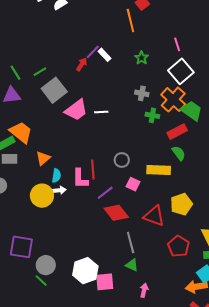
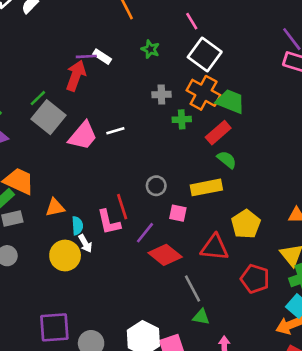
purple line: (93, 52) -> (86, 56), turned 56
red arrow: (82, 64) -> (76, 76), size x1.6
green line: (40, 72) -> (38, 98), moved
orange triangle: (43, 158) -> (55, 207), turned 42
white arrow: (59, 190) -> (85, 244), turned 80

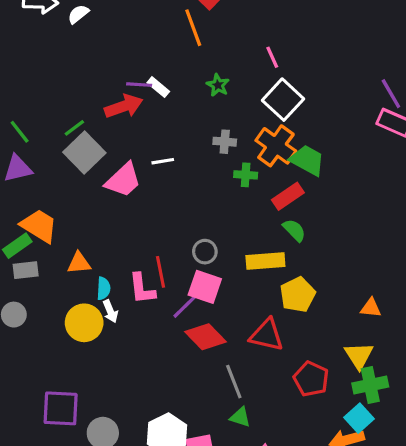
red arrow: (76, 76) -> (124, 106), turned 44
white line: (115, 131) -> (163, 161), moved
pink square: (178, 213) -> (205, 287), moved, size x1.5
yellow pentagon: (246, 224) -> (298, 295), moved

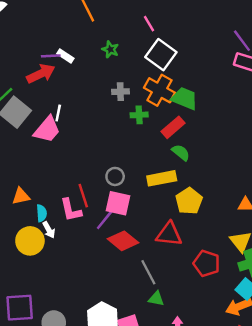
white line: (163, 161) -> (58, 113), moved, turned -63

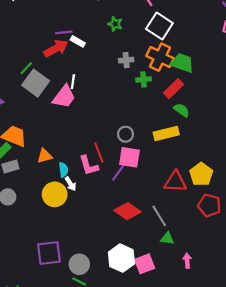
white rectangle: (65, 56) -> (78, 41), moved
yellow pentagon: (189, 201) -> (201, 174), moved
red diamond: (123, 241) -> (127, 211), moved

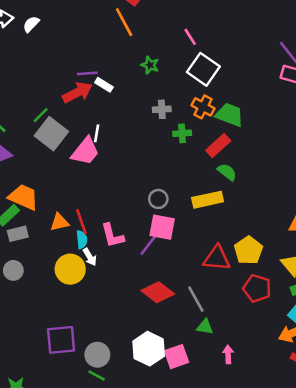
orange cross: (160, 57) -> (203, 107), size x0.7
red line: (99, 152) -> (81, 222), moved

